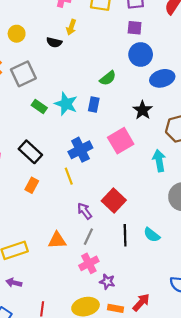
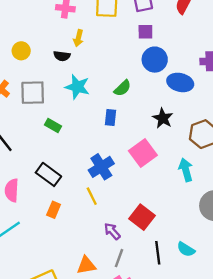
gray square: (23, 74) -> (33, 93), turned 30
blue ellipse: (162, 78) -> (180, 82), turned 35
cyan star: (66, 104) -> (77, 87), moved

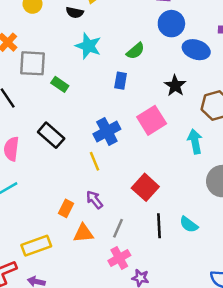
gray square: (33, 93) -> (33, 63), moved
orange rectangle: (54, 210) -> (66, 208), moved
purple arrow: (112, 231) -> (95, 200), moved

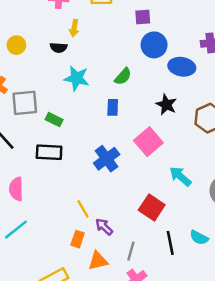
black rectangle: (51, 135) -> (49, 152), moved, turned -30
cyan arrow: (195, 141) -> (180, 176), moved, turned -30
yellow line: (95, 161) -> (83, 209), moved

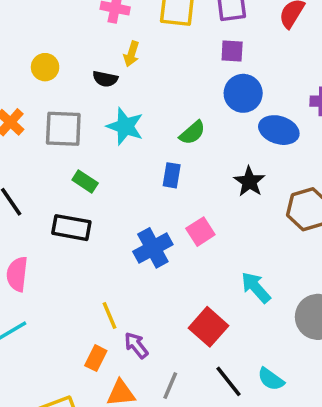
gray square: (25, 103) -> (63, 129), moved
pink square: (148, 142) -> (200, 232), moved, size x0.7
black line: (170, 243) -> (229, 381), turned -35

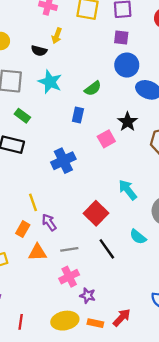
pink square: (200, 232) -> (106, 139), moved
cyan semicircle: (271, 379) -> (138, 237), moved
gray line: (170, 386) -> (69, 249), turned 54

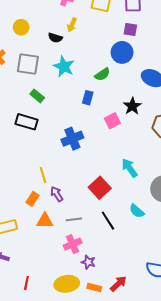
blue circle: (127, 65) -> (122, 52), moved

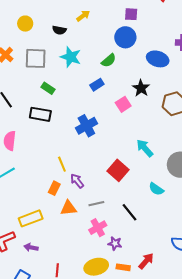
yellow arrow: (72, 25) -> (83, 16), moved, turned -144
blue rectangle: (88, 98) -> (97, 85), turned 48
black line: (108, 221) -> (130, 212), moved

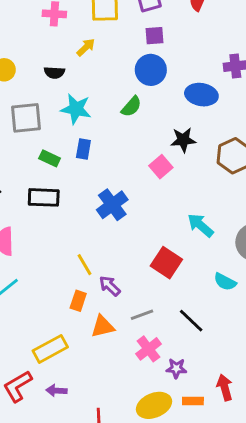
blue rectangle: (97, 85) -> (83, 149), moved, turned -40
black star: (141, 88) -> (183, 140), turned -30
red arrow: (146, 261) -> (225, 387), turned -48

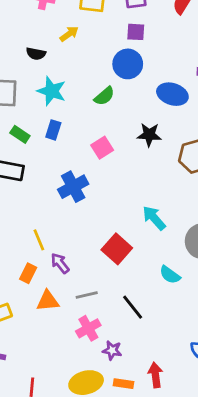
pink square: (161, 167) -> (102, 148), moved

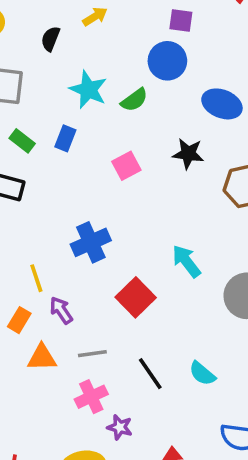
black semicircle: (36, 54) -> (50, 39), turned 96
cyan star: (52, 91) -> (88, 90), moved
blue cross: (73, 187) -> (91, 242), moved
cyan semicircle: (170, 275) -> (202, 374), moved

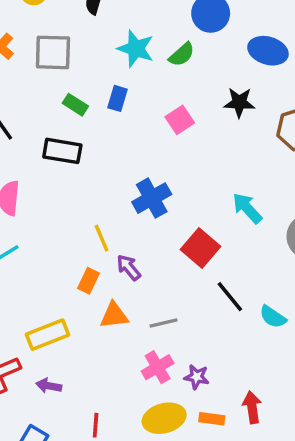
gray line: (92, 354) -> (164, 323), moved
black line: (150, 374) -> (230, 297), moved
pink cross: (91, 397) -> (158, 367), moved

